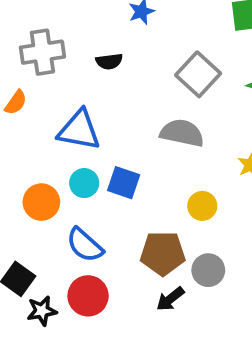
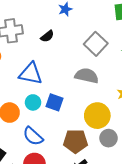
black semicircle: (109, 61) -> (47, 36), turned -32
yellow circle: (202, 206) -> (97, 116), size x1.6
gray circle: (208, 270) -> (109, 138), moved

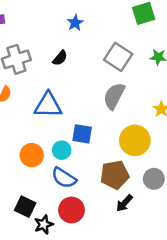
gray semicircle: (87, 76) -> (114, 96), turned -65
cyan circle: (33, 102) -> (62, 150), moved
gray circle: (109, 138) -> (154, 179), moved

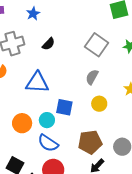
blue star: (75, 23) -> (33, 14), moved
gray semicircle: (114, 96) -> (92, 77), size x0.7
yellow circle: (135, 140) -> (99, 104), moved, size x0.6

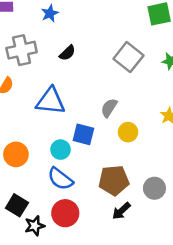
gray semicircle: (92, 77) -> (109, 108), moved
orange circle: (22, 123) -> (16, 154), moved

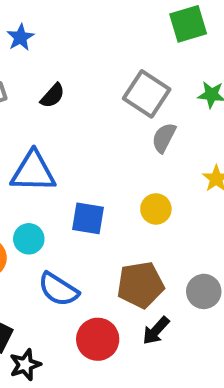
gray semicircle: (109, 108) -> (164, 138), moved
cyan circle: (61, 150) -> (29, 239), moved
red circle: (65, 213) -> (98, 339), moved

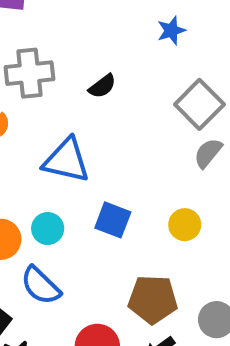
blue star: (20, 37) -> (171, 31), moved
blue semicircle: (58, 289) -> (41, 286), moved

